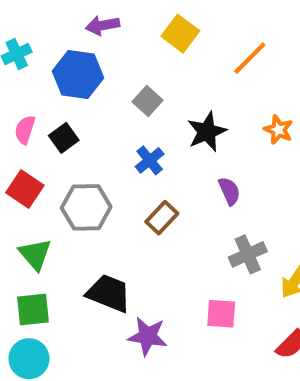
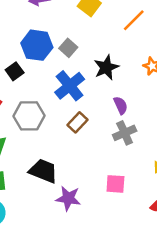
blue hexagon: (78, 74) -> (37, 45), moved
blue cross: (150, 160) -> (70, 86), size x1.6
gray cross: (248, 254) -> (125, 133), moved

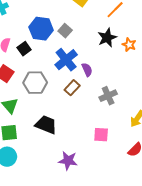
black star: (106, 67) -> (107, 38), moved
purple semicircle: (121, 105) -> (87, 70), moved
purple star: (68, 198) -> (68, 161), moved

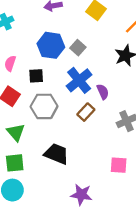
black square: (24, 49) -> (36, 76), moved, turned 32

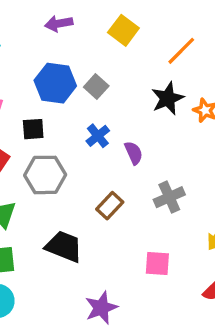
blue cross: (79, 80) -> (98, 136), size x0.6
brown rectangle: (86, 112) -> (110, 206), moved
purple star: (81, 195) -> (101, 308), turned -30

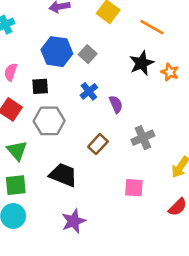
orange line: (181, 51) -> (152, 27), turned 75
purple star: (101, 308) -> (74, 221), moved

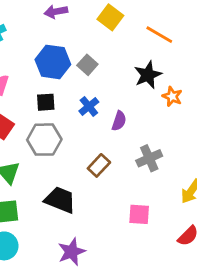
orange star: (170, 72) -> (172, 96), moved
black square: (40, 86) -> (46, 102), moved
purple semicircle: (116, 104) -> (119, 121), turned 42

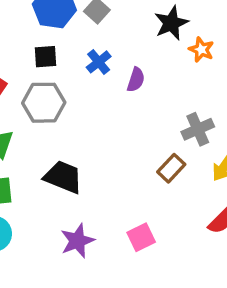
gray cross: (149, 158) -> (198, 129), moved
brown rectangle: (99, 165) -> (171, 168), moved
pink square: (139, 214) -> (141, 237), moved, turned -30

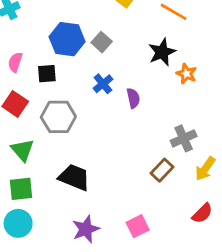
black square: (46, 57) -> (47, 74), moved
purple semicircle: (136, 80) -> (133, 98), turned -30

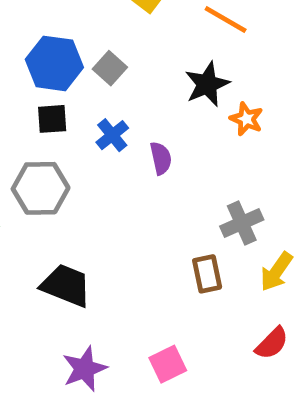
black square: (47, 74) -> (52, 119), moved
brown rectangle: (162, 170) -> (207, 274), turned -55

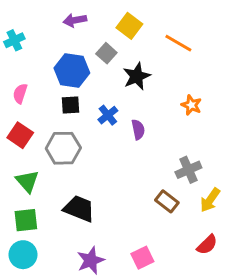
gray square: (110, 68) -> (106, 53), moved
black star: (207, 84) -> (137, 76), moved
brown rectangle: (207, 274) -> (167, 201), turned -40

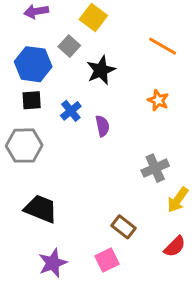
orange line: (178, 43) -> (163, 46), moved
brown rectangle: (167, 201) -> (124, 227), moved

